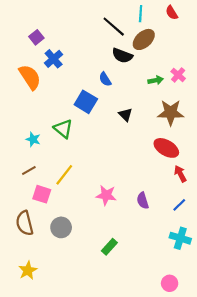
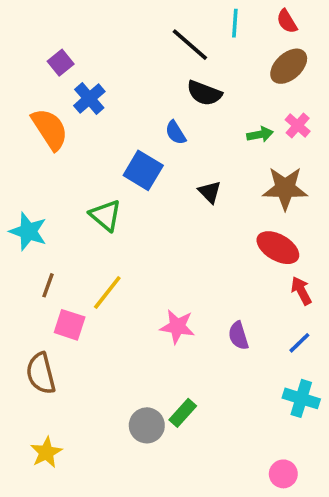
brown ellipse: (144, 39) -> (289, 66), moved
cyan star: (33, 139) -> (28, 231), moved, size x1.5
brown line: (29, 171) -> (48, 285), turned -40
gray circle: (61, 227) -> (147, 425), moved

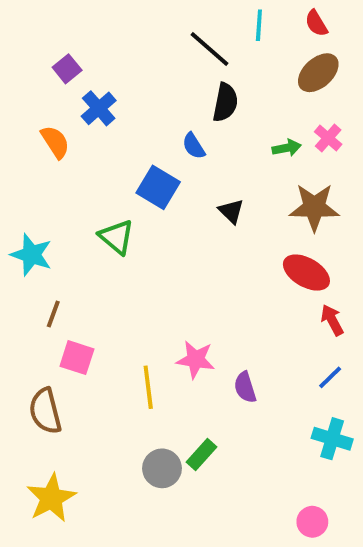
black semicircle: (204, 93) -> (225, 102), turned -100
orange semicircle: (50, 129) -> (55, 142), size x0.7
yellow line: (107, 293) -> (148, 387), moved, turned -45
purple semicircle: (238, 336) -> (245, 387), moved
yellow star: (46, 452) -> (51, 498), size x1.4

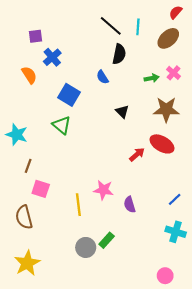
red semicircle: (316, 23) -> (176, 12), moved, turned 72
cyan line: (259, 25) -> (138, 27), moved
purple square: (67, 69) -> (36, 36), turned 32
blue square: (158, 187) -> (69, 95), moved
red arrow: (332, 320) -> (137, 154), moved, turned 77

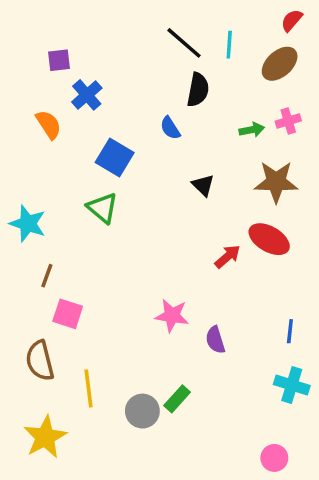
pink cross: (173, 73) -> (288, 121), turned 32
blue line: (175, 199) -> (290, 331), turned -40
yellow line: (78, 205) -> (89, 388), moved

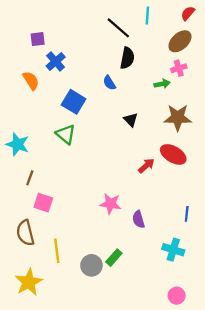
cyan line: (229, 45) -> (147, 16), moved
pink cross: (288, 121) -> (179, 68), moved
cyan cross: (292, 385) -> (173, 250), moved

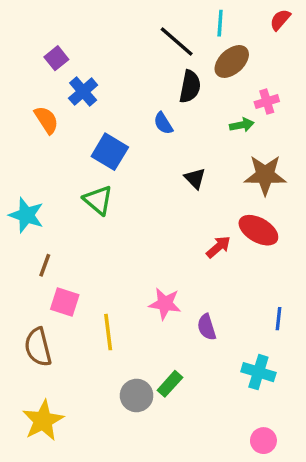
purple square: (38, 39) -> (56, 58), turned -32
brown ellipse: (180, 41) -> (232, 61), moved
yellow line: (57, 251) -> (108, 332), moved

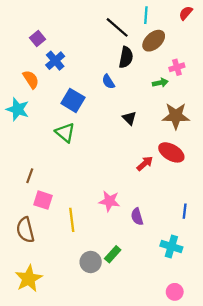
cyan star: (26, 215) -> (18, 109), moved

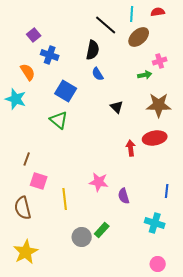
red semicircle: (186, 13) -> (158, 12), moved, turned 40
black semicircle: (126, 57) -> (93, 50), moved
blue cross: (55, 61) -> (50, 55), turned -30
red ellipse: (171, 152) -> (155, 138), turned -40
red arrow: (145, 164) -> (131, 148), turned -56

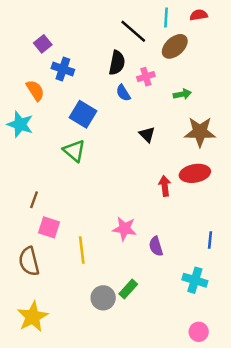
pink cross: (160, 61) -> (146, 77), moved

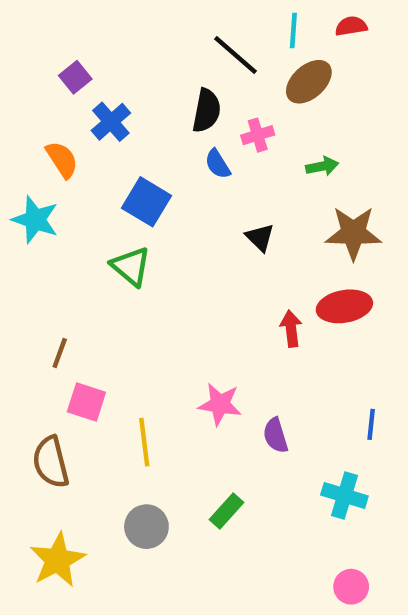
blue cross: (63, 69) -> (111, 122), turned 30
gray circle: (103, 298) -> (146, 527), moved

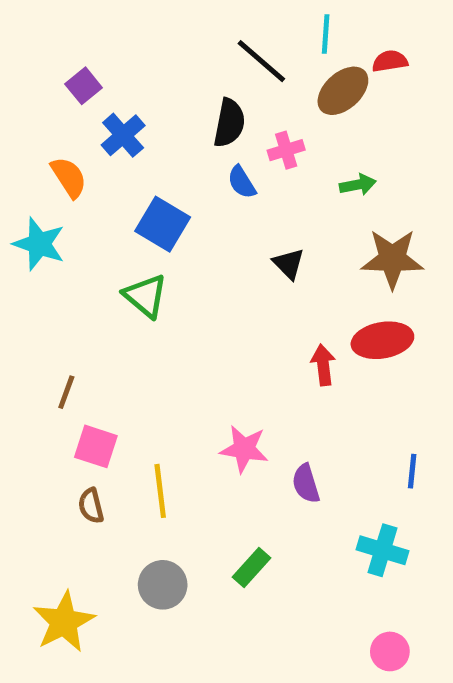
red semicircle: (351, 26) -> (390, 61), moved
brown semicircle: (51, 462) -> (91, 506), moved, size x0.6

